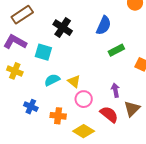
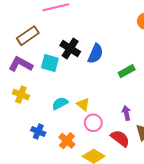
blue semicircle: (104, 25) -> (95, 54), moved
cyan square: (43, 52) -> (50, 63), moved
orange cross: (58, 116) -> (67, 141), turned 35

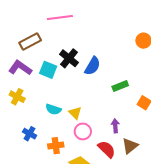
cyan semicircle: (60, 103) -> (53, 109), turned -140
orange cross: (67, 141) -> (56, 146), turned 35

